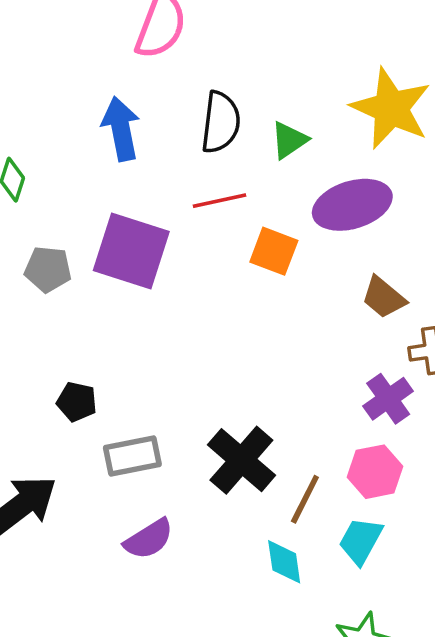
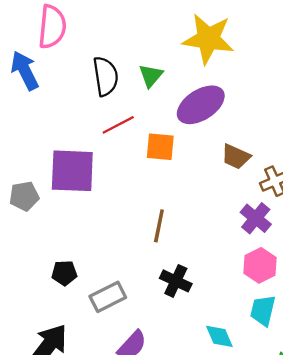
blue arrow: (121, 129) -> (25, 71), moved
black cross: (241, 460) -> (176, 281), size x0.7
brown line: (305, 499) -> (159, 226), moved

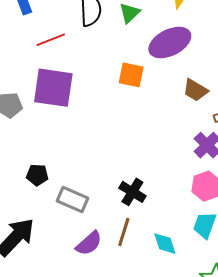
red line: (118, 125) -> (51, 40), moved
brown line: (159, 226) -> (124, 232), moved
gray rectangle: (108, 297) -> (72, 200), turned 44

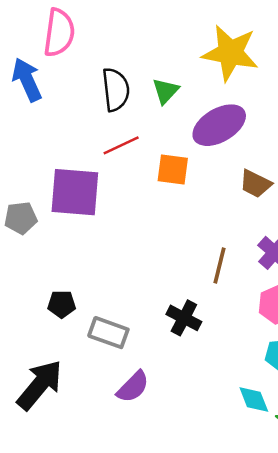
red line: (51, 40) -> (121, 145), moved
brown line: (124, 232) -> (220, 266), moved
cyan diamond: (165, 244) -> (254, 399), moved

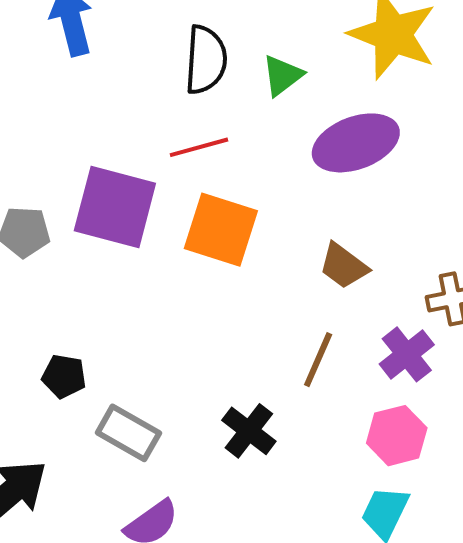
orange square: (173, 170) -> (221, 230), moved, size x1.4
brown trapezoid: (255, 184) -> (343, 266), moved

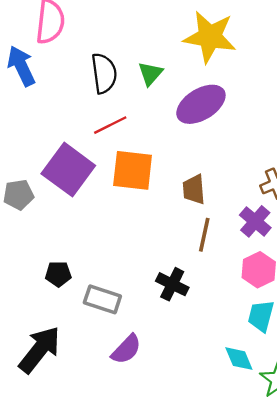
purple square: (115, 207) -> (68, 170), turned 33
brown trapezoid: (343, 266) -> (194, 189), moved, turned 60

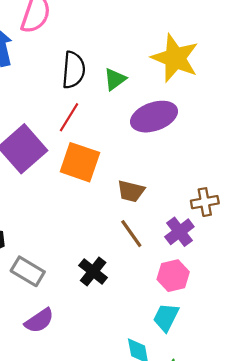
red line: (110, 125) -> (69, 117), turned -44
brown trapezoid: (194, 189) -> (131, 191), turned -84
brown line: (204, 235) -> (131, 234), turned -60

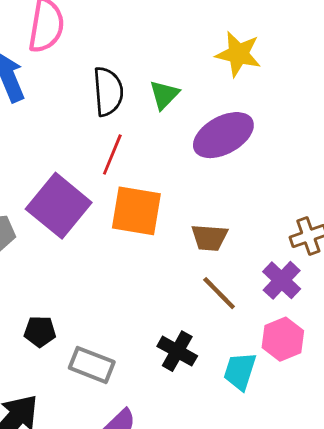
yellow star: (175, 58) -> (238, 54), size x0.7
cyan trapezoid: (166, 317) -> (240, 371), moved

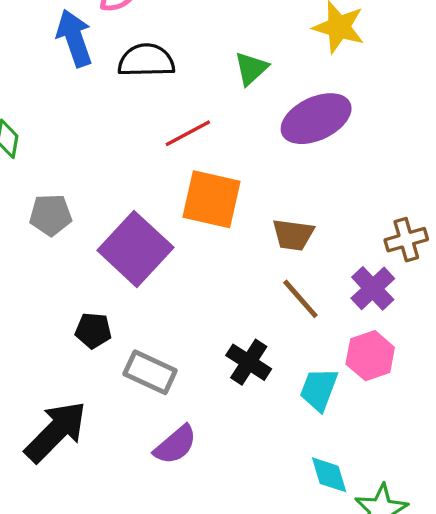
black semicircle: (108, 92) -> (146, 60), moved, turned -90
red line: (112, 154) -> (188, 133), turned 36
purple square: (59, 206) -> (135, 249), moved

